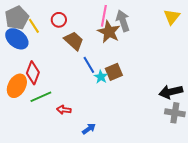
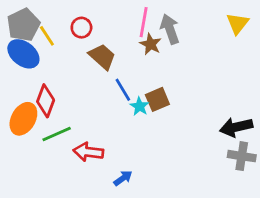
brown star: (109, 32) -> (151, 44), size x0.7
red arrow: (64, 110) -> (88, 152), size x1.5

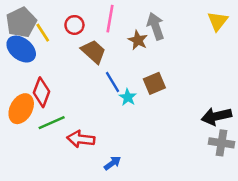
pink line: (144, 22) -> (110, 19), moved
brown square: (157, 99) -> (154, 83), moved

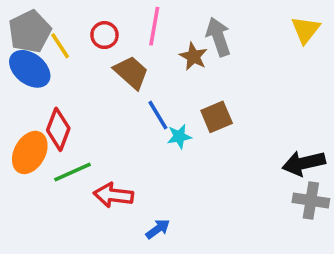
cyan star: (128, 97) -> (179, 136), turned 30

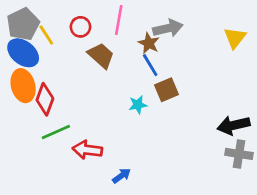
yellow triangle: (306, 30) -> (235, 38), moved
gray arrow: (218, 37) -> (168, 28), turned 96
blue line: (158, 115) -> (150, 65), moved
orange ellipse: (30, 152) -> (23, 86), moved, turned -44

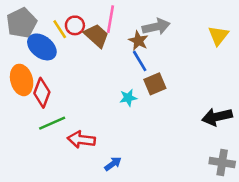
yellow line: (46, 35) -> (60, 29), moved
blue ellipse: (23, 53) -> (42, 47), moved
brown trapezoid: (101, 56) -> (96, 36), moved
gray cross: (239, 154) -> (222, 162), moved

